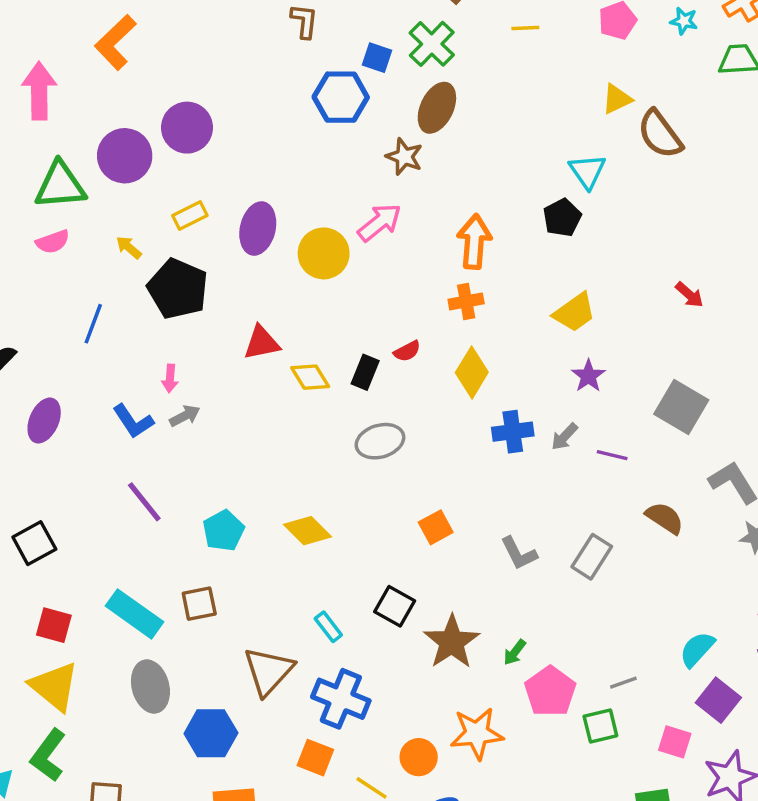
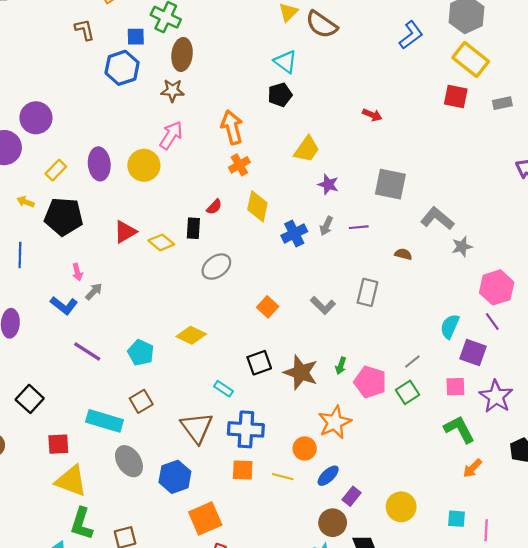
black pentagon: (562, 218) -> (280, 95), turned 30
brown semicircle: (665, 518) -> (403, 254), size x0.7
black square: (395, 606) -> (259, 363), turned -30

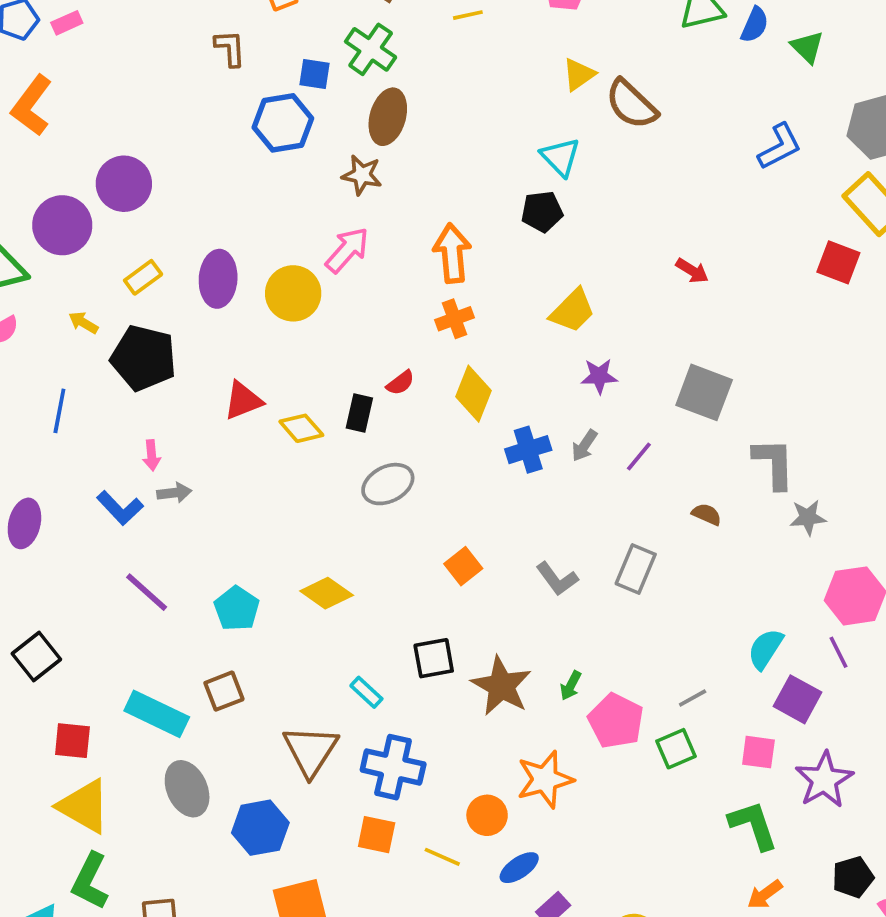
purple star: (328, 184) -> (599, 376), turned -30
gray L-shape: (437, 218) -> (774, 463), turned 40
purple line: (359, 227) -> (639, 457), turned -54
gray arrow: (94, 291) -> (174, 493), turned 30

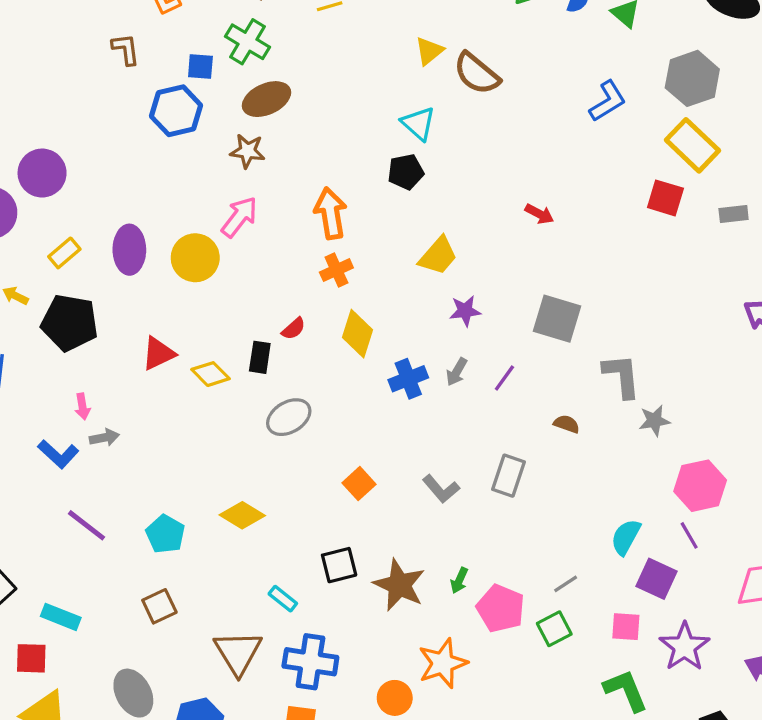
brown ellipse: (388, 117) -> (266, 99), turned 54
cyan rectangle: (157, 714) -> (61, 617), moved, size x0.7

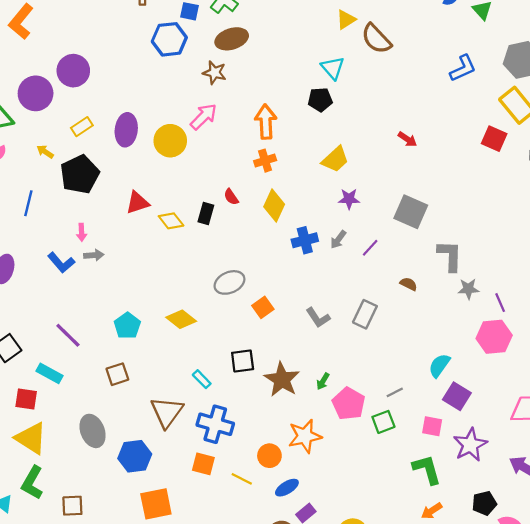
black pentagon: (70, 323) -> (80, 174), turned 30
red semicircle: (294, 329) -> (231, 197), turned 90
gray ellipse: (289, 417) -> (229, 282), moved
purple line: (86, 525) -> (68, 335), moved
purple line: (689, 535) -> (500, 303), moved

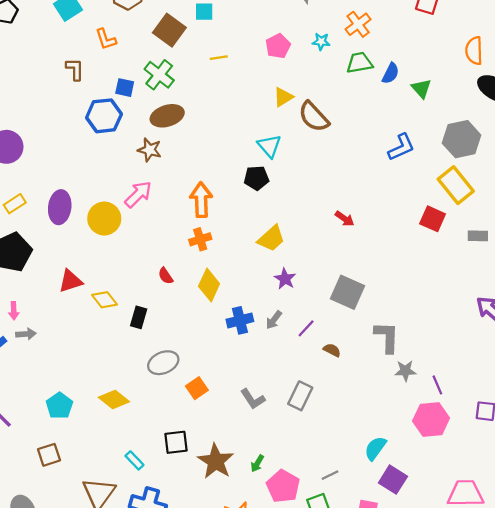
purple star: (349, 199) -> (285, 279), turned 30
black rectangle: (206, 214) -> (139, 317), moved
brown semicircle: (409, 284) -> (332, 350), moved

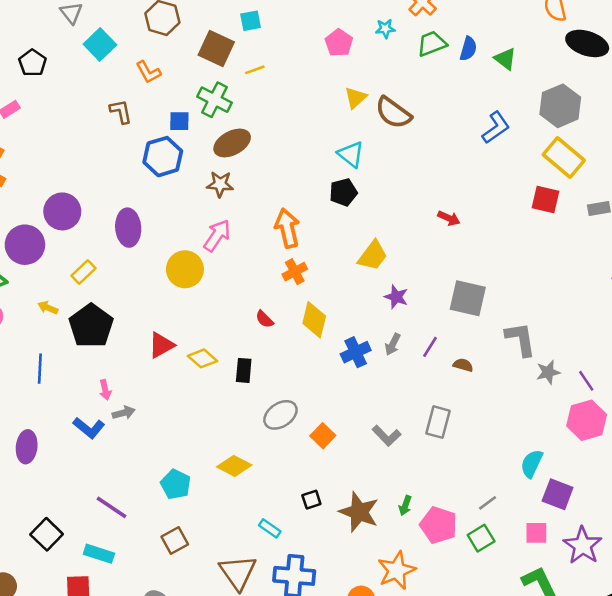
yellow line: (219, 58) -> (255, 70), moved
purple ellipse: (60, 207) -> (128, 228), moved
black square: (176, 442) -> (311, 500), size x0.7

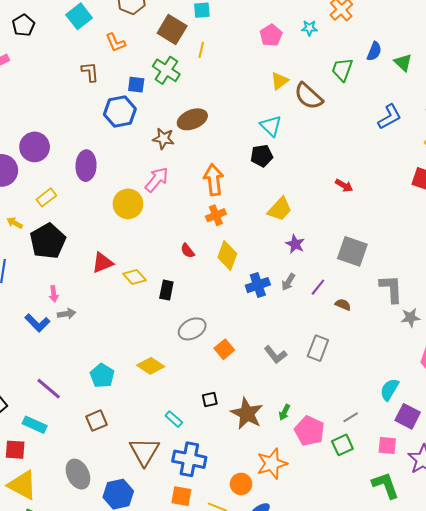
green trapezoid: (432, 44) -> (342, 70), moved, turned -55
yellow line: (255, 70) -> (201, 50), turned -63
brown ellipse: (232, 143) -> (192, 119), moved

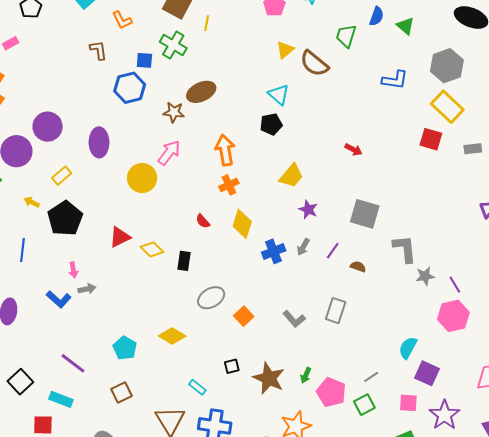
blue L-shape: (390, 117) -> (395, 80), turned 40

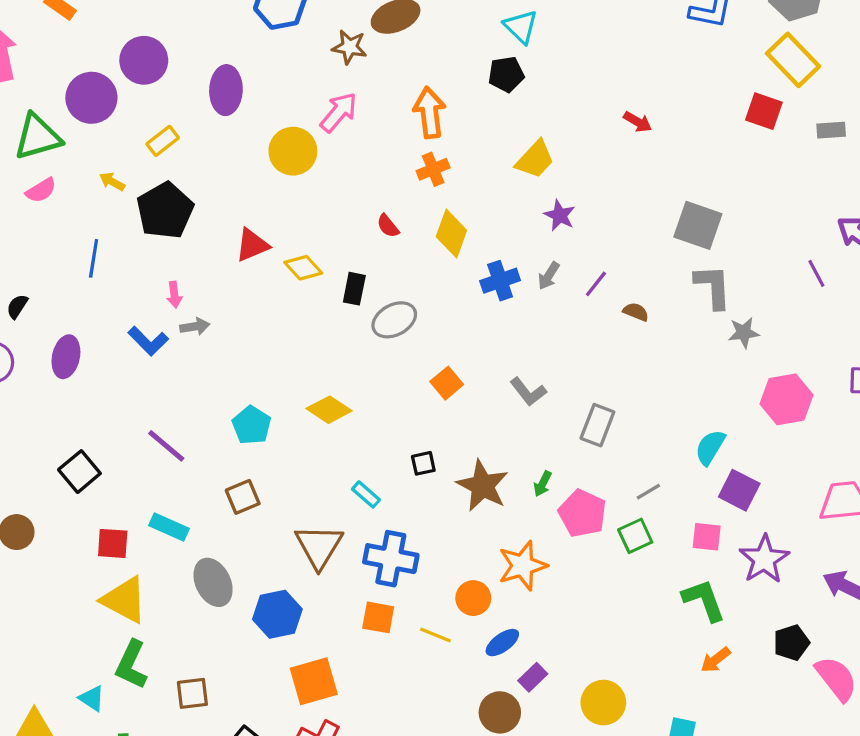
gray square: (365, 214) -> (698, 225), moved
purple line: (455, 285) -> (816, 273), moved
gray ellipse: (211, 298) -> (394, 320), moved
gray rectangle: (336, 311) -> (597, 425), moved
cyan rectangle: (61, 399) -> (169, 527), moved

